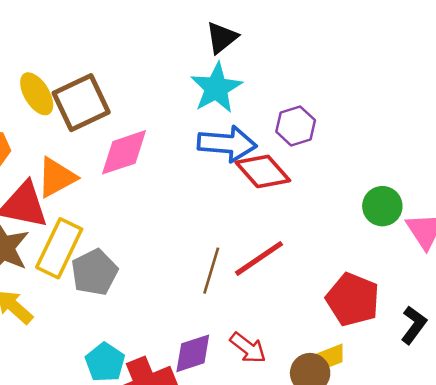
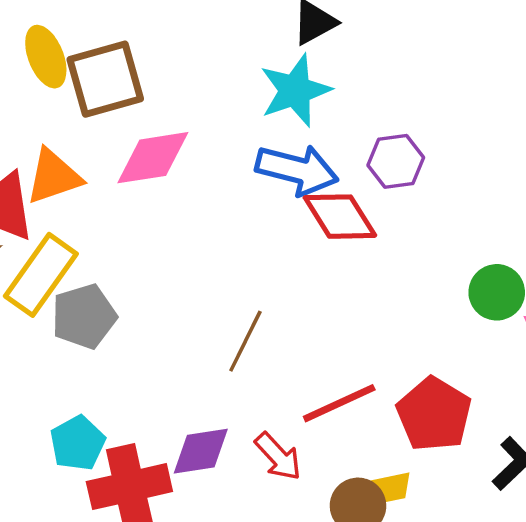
red line: (259, 258) -> (339, 403), moved

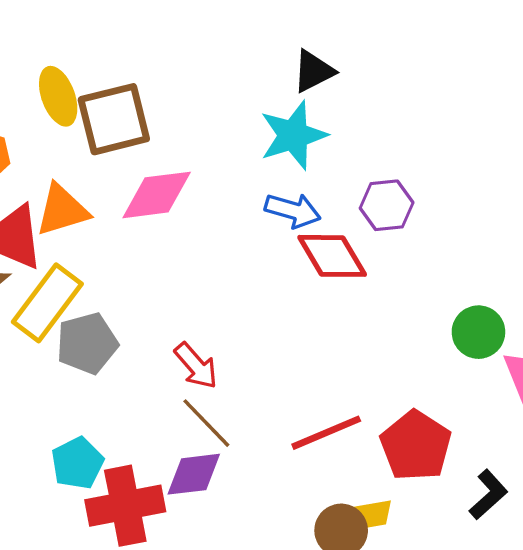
blue arrow: (297, 170) -> (293, 210), size x0.7
brown line: (245, 341) -> (206, 423), moved, turned -72
red arrow: (278, 456) -> (196, 366), moved

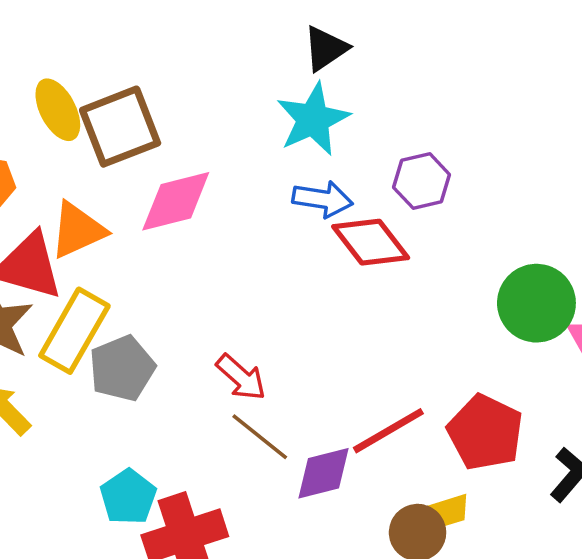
green circle: (478, 332) -> (536, 303), size x1.4
purple diamond: (194, 474) -> (323, 473), moved

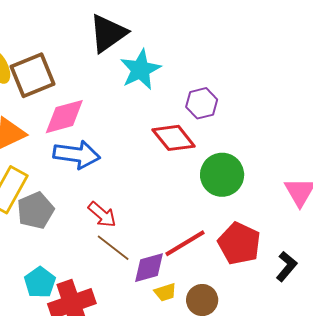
black triangle: (326, 48) -> (108, 33), moved, size x1.5
blue arrow: (323, 199) -> (77, 155), moved, size x1.4
green circle: (536, 303) -> (222, 175), moved
yellow trapezoid: (450, 510) -> (165, 292), moved

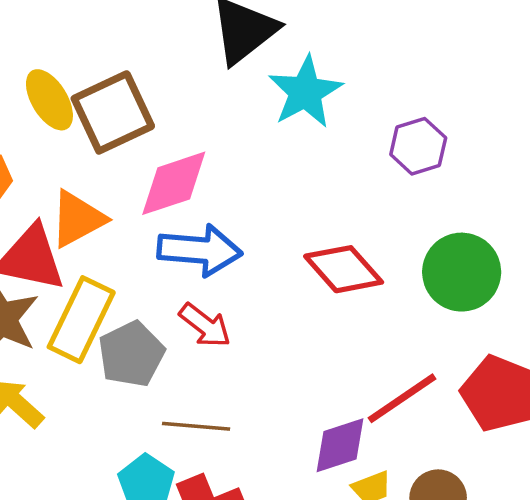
red diamond: (174, 138) -> (344, 269), moved
red arrow: (102, 215) -> (205, 325), moved
brown line: (113, 248) -> (196, 426), moved, turned -30

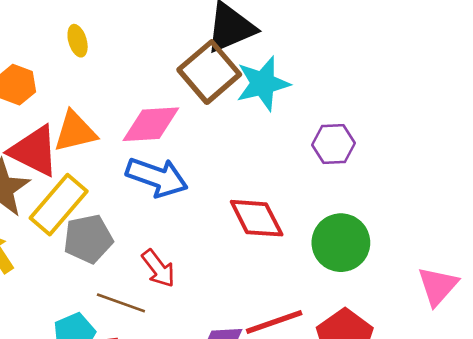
yellow ellipse: (49, 100) -> (78, 41), size x0.7
brown square: (113, 112) -> (209, 72), moved, turned -30
red arrow: (205, 325) -> (158, 268), moved

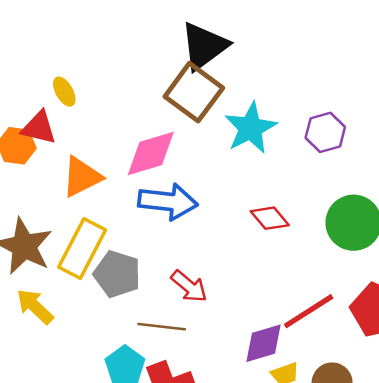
cyan star: (263, 84) -> (250, 128), moved
red triangle: (34, 151) -> (39, 128), moved, size x0.7
red diamond: (257, 218) -> (270, 218), size x0.7
gray pentagon: (88, 239) -> (117, 274), turned -30

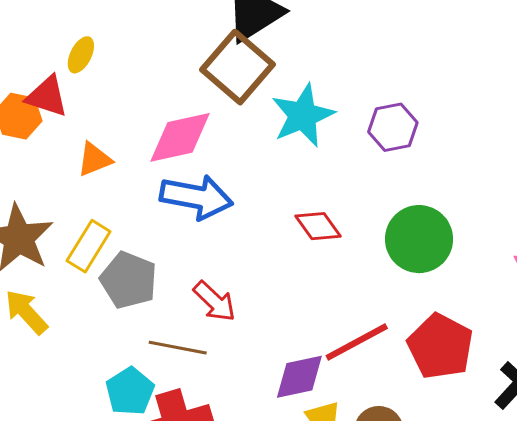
yellow ellipse: (64, 92) -> (81, 55), turned 52
orange triangle: (82, 177) -> (94, 159), size x0.7
yellow rectangle: (82, 249) -> (89, 246), size x0.7

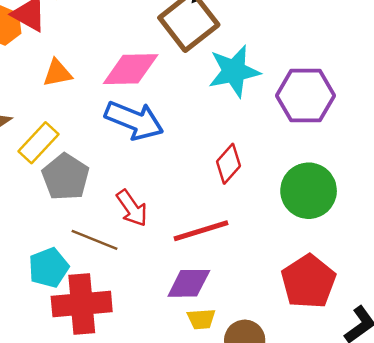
purple hexagon: (393, 127) -> (305, 96), size x1.4
red diamond: (318, 226) -> (228, 164), turned 66
red line: (357, 342) -> (201, 231), moved

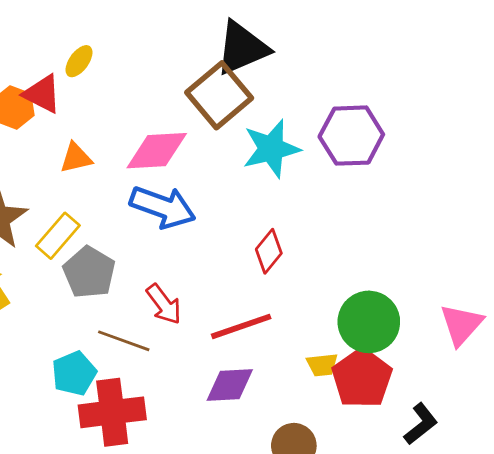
purple hexagon: (305, 96) -> (351, 136), moved
green circle: (309, 191) -> (369, 322), moved
yellow trapezoid: (201, 319) -> (322, 365), moved

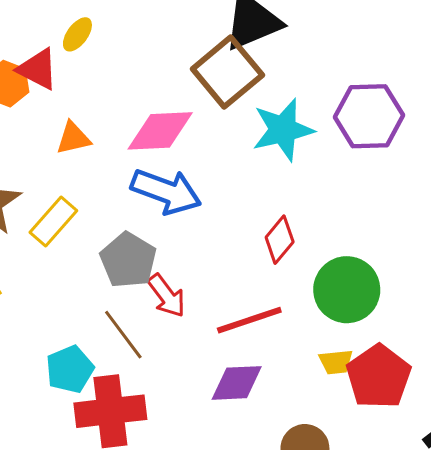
gray pentagon: (89, 272) -> (128, 260), moved
green circle: (369, 322) -> (347, 290), moved
brown line: (124, 341) -> (123, 335), turned 33

